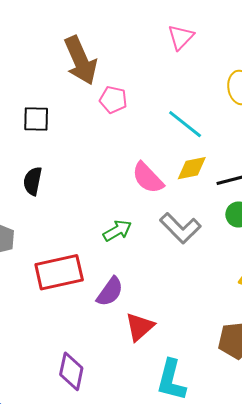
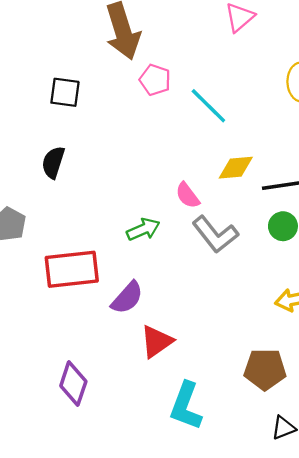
cyan line: (185, 124) -> (208, 106), moved
pink semicircle: (148, 178) -> (188, 195), moved, size x0.7

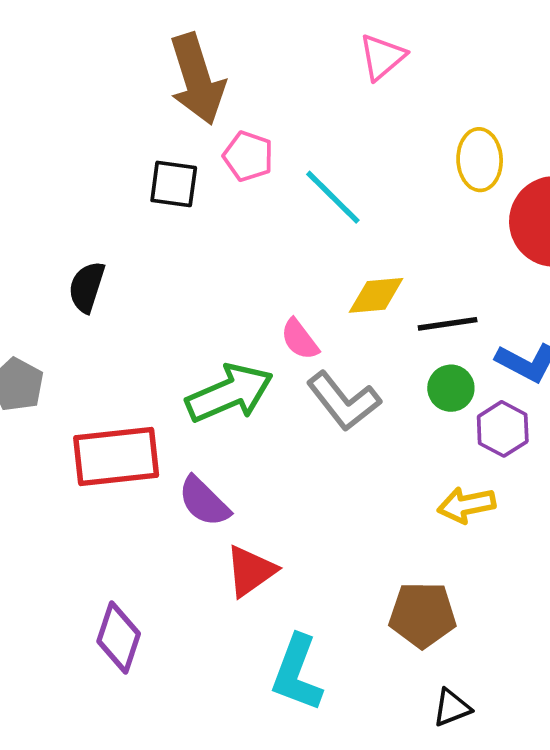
black square: (65, 92) -> (174, 184), moved
green arrow: (143, 229) -> (229, 393), size x1.6
purple semicircle: (127, 298) -> (204, 502), turned 93

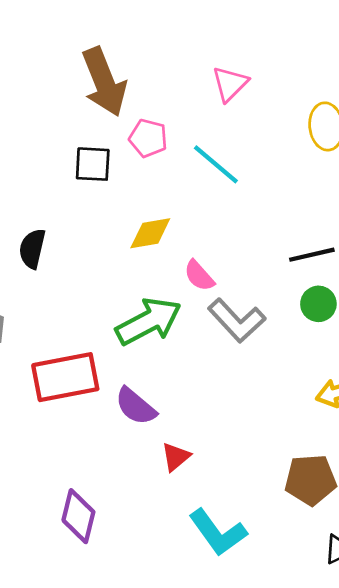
pink triangle: (382, 57) -> (230, 84), moved
yellow diamond: (376, 295) -> (150, 233), moved
red triangle: (251, 571) -> (176, 457), size x0.7
cyan L-shape: (297, 673) -> (218, 532), turned -52

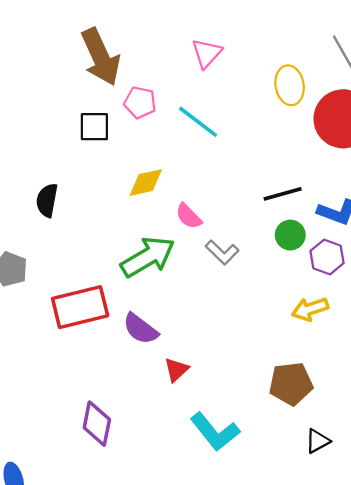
gray L-shape: (237, 320) -> (222, 252), size x0.7

